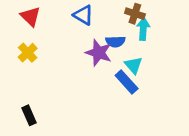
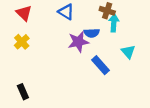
purple star: (99, 53) -> (78, 42), turned -30
cyan triangle: (134, 65) -> (128, 52), moved

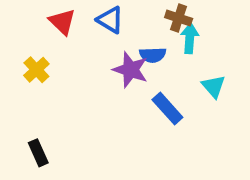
red triangle: (24, 13) -> (62, 22), moved
purple star: (78, 42) -> (131, 70), turned 30

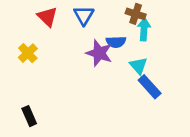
blue triangle: (110, 20) -> (84, 15), turned 30
cyan triangle: (214, 86) -> (138, 66), moved
blue rectangle: (167, 108) -> (150, 87), moved

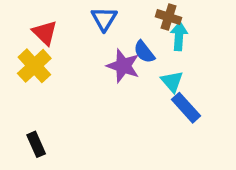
red triangle: (47, 17) -> (45, 33), moved
blue semicircle: (116, 42) -> (144, 52), turned 54
yellow cross: (28, 53) -> (34, 66), size x1.4

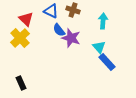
brown cross: (169, 17) -> (73, 10), moved
blue triangle: (104, 19) -> (51, 11), moved, turned -35
blue semicircle: (144, 52) -> (59, 30), moved

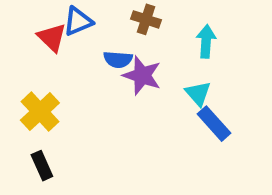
blue triangle: (51, 11) -> (78, 21), moved, turned -49
blue semicircle: (59, 30) -> (118, 59), turned -48
yellow cross: (20, 38) -> (40, 112), moved

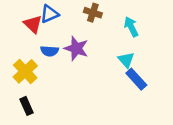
cyan arrow: (206, 41) -> (131, 27), turned -30
blue semicircle: (118, 59) -> (49, 51), moved
purple star: (142, 75) -> (76, 48), moved

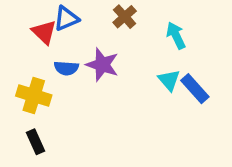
brown cross: (93, 13) -> (125, 17), turned 30
yellow cross: (25, 71) -> (34, 95), turned -30
blue rectangle: (136, 79) -> (195, 89), moved

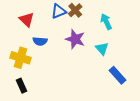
blue triangle: (66, 18) -> (59, 11), moved
purple star: (102, 65) -> (75, 39), moved
blue rectangle: (195, 89) -> (117, 75), moved

